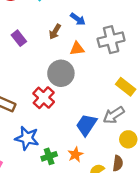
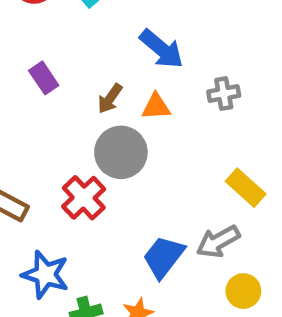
blue arrow: (78, 19) -> (162, 49), size x1.5
brown arrow: (55, 32) -> (110, 99), moved
gray cross: (111, 40) -> (224, 94), size x0.6

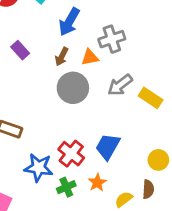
blue arrow: (162, 49) -> (69, 22), moved, turned 88
gray cross: (224, 94) -> (112, 39), moved, size x1.4
red cross: (84, 198) -> (71, 154), moved
gray arrow: (218, 242) -> (120, 85), moved

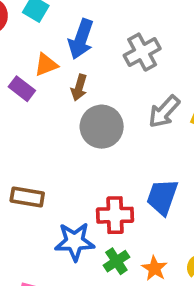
orange triangle: (90, 57) -> (46, 65), moved
red cross: (71, 154) -> (115, 215), turned -30
orange star: (97, 183) -> (154, 268), moved

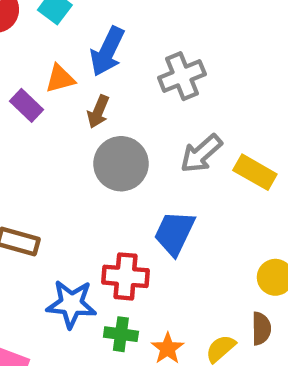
blue trapezoid: (162, 197) -> (174, 233), moved
green cross: (116, 261) -> (121, 334), turned 35

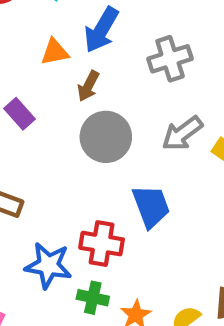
purple rectangle: (27, 105) -> (20, 114), moved
blue trapezoid: (174, 233) -> (151, 206), turned 129

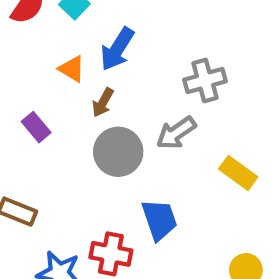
orange triangle: (55, 52) -> (72, 69), turned 40
gray cross: (170, 59) -> (205, 80), moved
gray arrow: (182, 133) -> (176, 133), moved

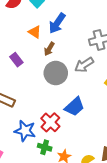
blue trapezoid: (159, 220) -> (75, 107), turned 65
red cross: (111, 254) -> (50, 122), turned 30

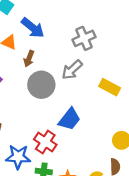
blue arrow: (57, 23) -> (33, 28), turned -75

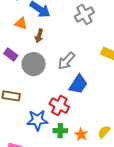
gray arrow: (72, 70) -> (66, 61), moved
gray circle: (41, 85) -> (34, 64), moved

